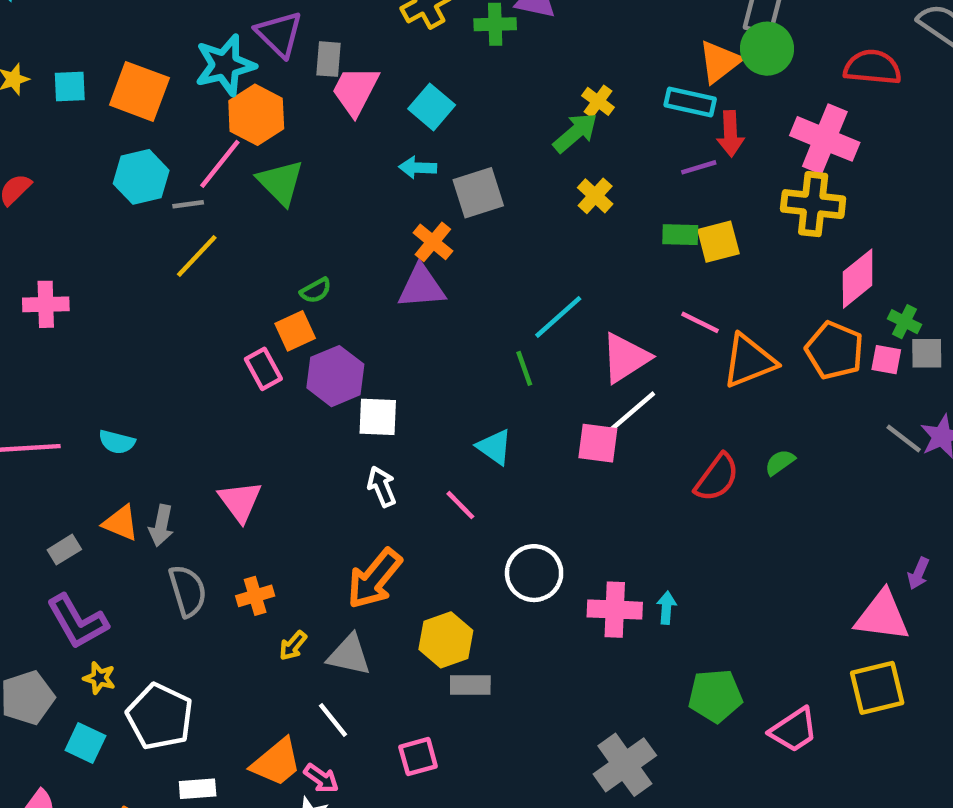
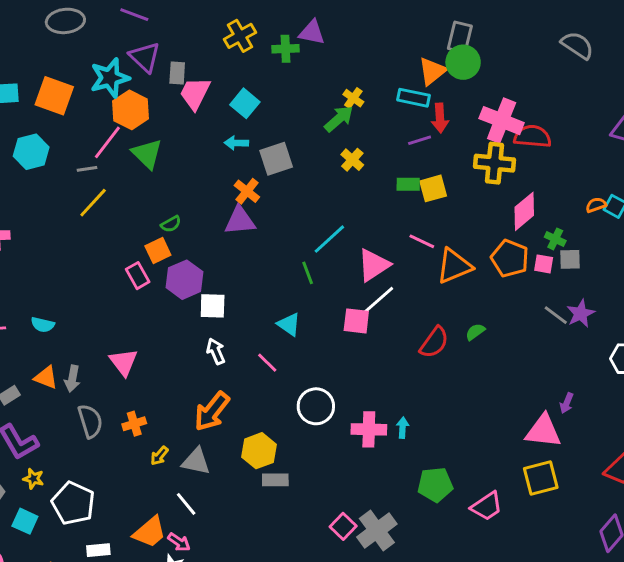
red semicircle: (873, 67) -> (532, 136), moved
cyan hexagon: (141, 177) -> (31, 152), moved
pink square: (418, 757) -> (343, 526), moved, turned -30

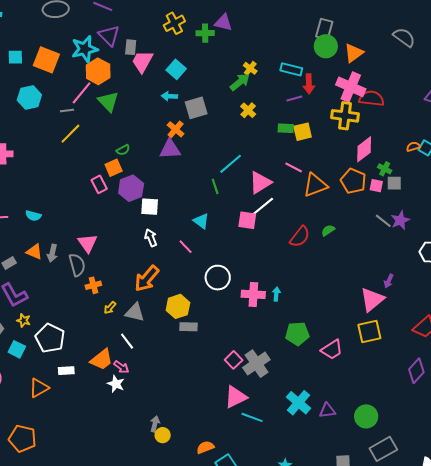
orange triangle: (432, 71) -> (354, 53), moved
gray semicircle: (90, 421) -> (77, 265), moved
pink triangle: (543, 431) -> (372, 300), turned -48

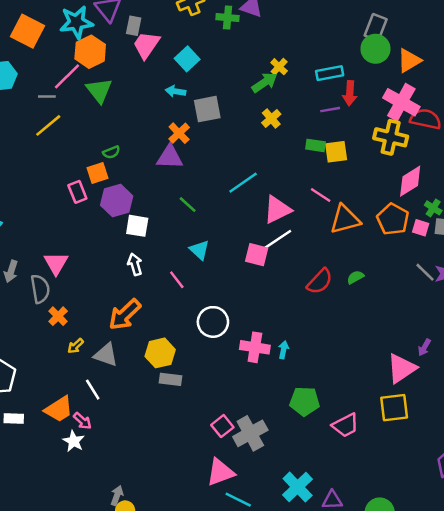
cyan rectangle: (291, 69) -> (330, 73), turned -30
green line: (215, 186) -> (188, 205), moved, turned -35
orange cross: (93, 285) -> (58, 316), turned -35

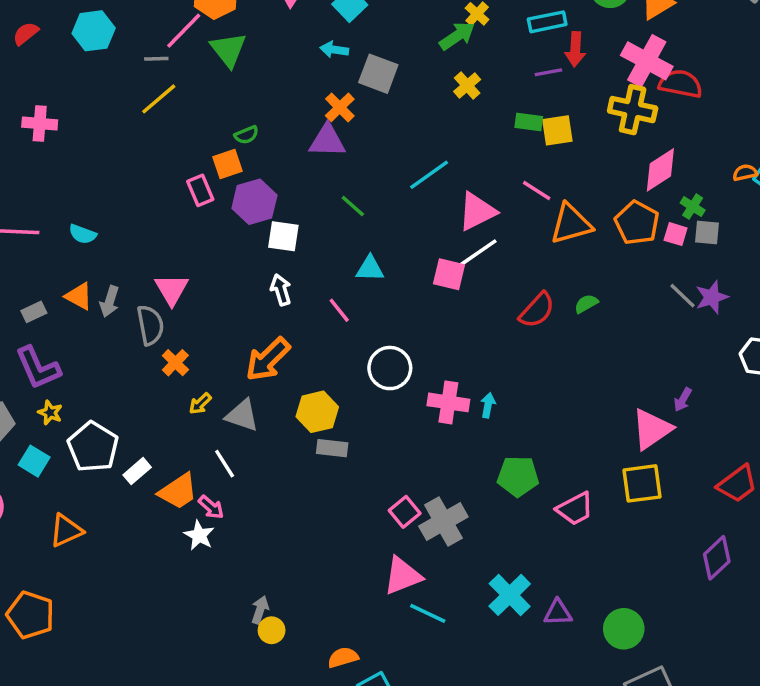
gray square: (207, 109) -> (378, 74), turned 32
cyan triangle: (199, 250) -> (370, 269), turned -40
white rectangle: (14, 419) -> (137, 471), moved, turned -42

